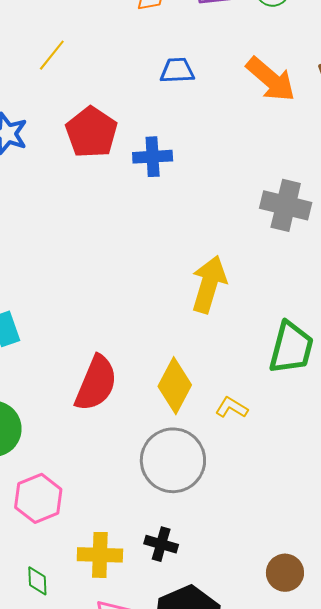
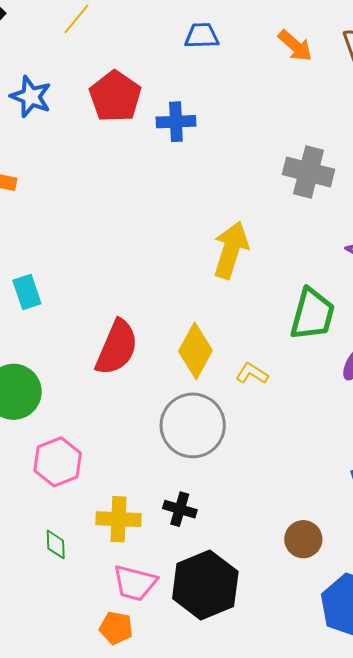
orange arrow: (271, 79) -> (295, 46), size x0.7

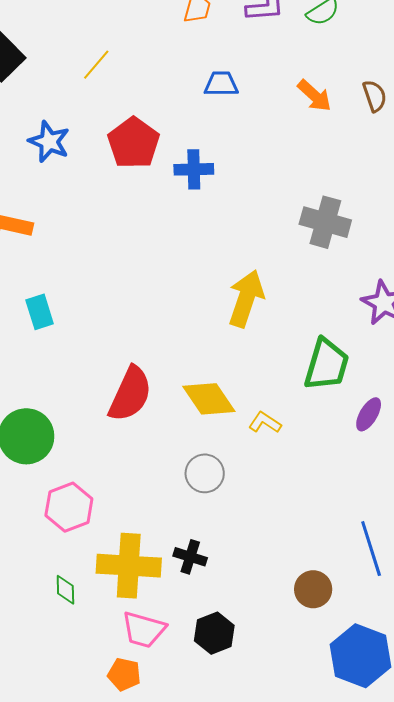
cyan rectangle: (27, 292) -> (40, 312), moved
yellow diamond: (195, 351) -> (209, 399), turned -64
gray circle: (193, 425) -> (205, 473), size x0.6
yellow cross: (118, 519) -> (129, 566), size x1.4
black hexagon: (205, 585) -> (214, 633), size x0.6

